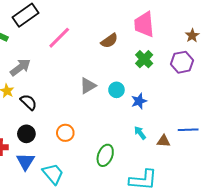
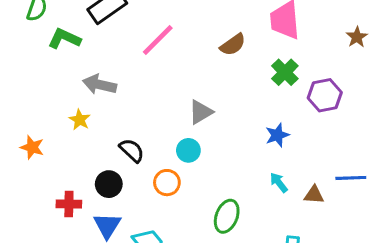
purple hexagon: (182, 62) -> (325, 95), moved
gray arrow: (20, 67) -> (100, 85), turned -130
cyan circle: (116, 90) -> (188, 150), moved
black semicircle: (28, 102) -> (132, 150), moved

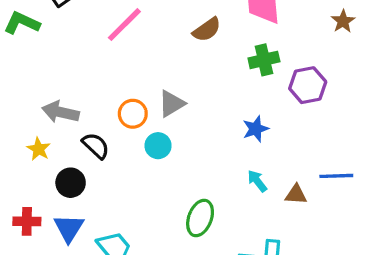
green cross: (285, 72) -> (264, 60), turned 32
gray arrow: (100, 85) -> (60, 112), moved
yellow star: (80, 120) -> (39, 149), moved
orange circle: (167, 183) -> (133, 114), moved
red cross: (69, 204) -> (27, 221), moved

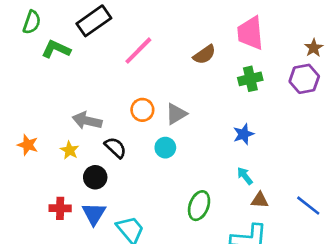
purple hexagon: (308, 85) -> (304, 79), moved
orange circle: (133, 114) -> (142, 110), moved
blue line: (336, 176) -> (308, 206), moved, turned 40
brown triangle: (296, 194) -> (260, 200), moved

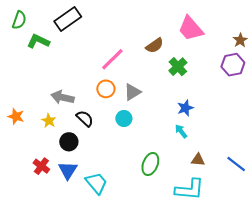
pink trapezoid: (250, 33) -> (191, 29), turned -36
pink line: (138, 51) -> (112, 59), moved
green cross: (250, 79) -> (178, 67), moved, turned -30
cyan arrow: (245, 176) -> (181, 131), moved
red cross: (60, 208) -> (41, 166), turned 35

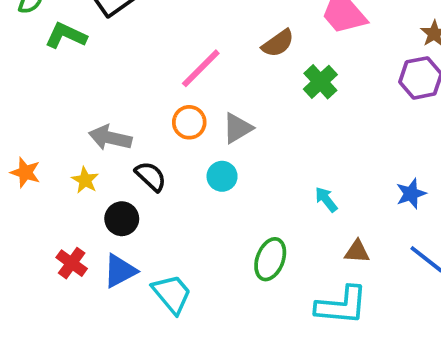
blue star: (185, 108) -> (411, 194), moved
blue triangle: (68, 170) -> (120, 271), turned 30

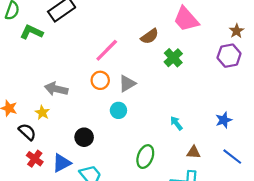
black semicircle: (151, 176) -> (27, 132), moved
black circle: (122, 219) -> (84, 137), moved

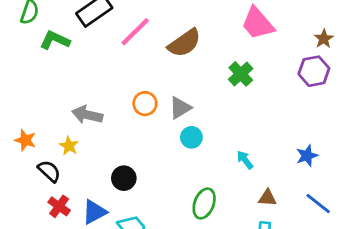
brown semicircle: (150, 36) -> (184, 43), moved, size x1.4
pink line: (107, 50) -> (135, 32), moved
cyan circle: (118, 110) -> (191, 137), moved

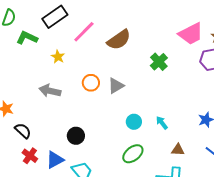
pink trapezoid: (258, 23) -> (191, 34), moved, turned -76
cyan circle: (191, 137) -> (134, 122), moved
yellow star: (69, 146) -> (58, 57), moved
green ellipse: (204, 203) -> (133, 154), turned 30

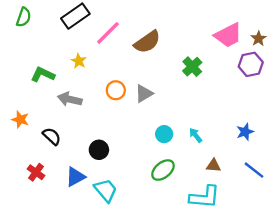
green L-shape: (27, 38) -> (43, 75), moved
black semicircle: (23, 131) -> (52, 136), moved
red cross: (30, 156) -> (36, 172), moved

